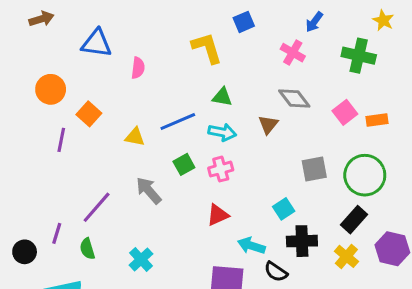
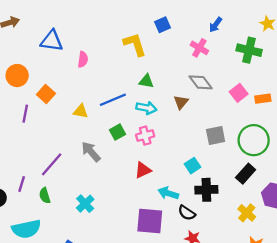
yellow cross: (346, 256) -> (247, 213), moved

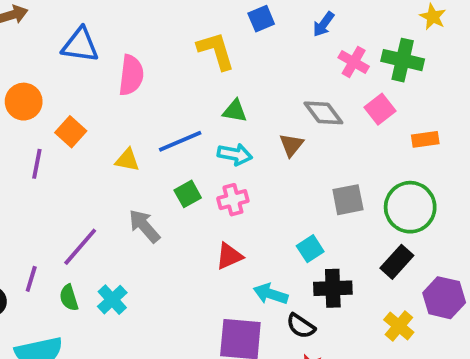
blue arrow: (216, 25) -> (323, 24), moved
pink cross: (199, 48) -> (354, 62), moved
pink semicircle: (83, 59) -> (131, 75), size x1.5
pink square: (239, 93) -> (380, 109), moved
cyan cross: (85, 204) -> (112, 300), moved

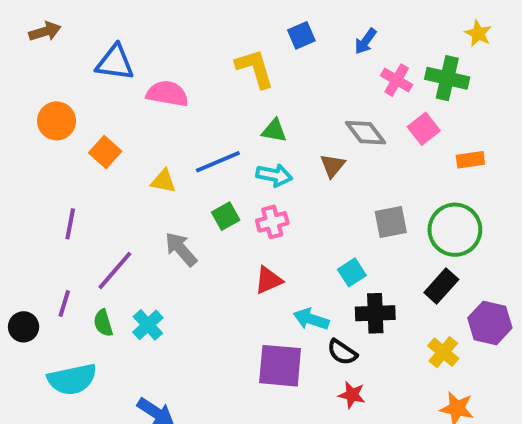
pink semicircle: (131, 75) -> (167, 94), turned -87
purple line: (37, 164) -> (70, 224), moved

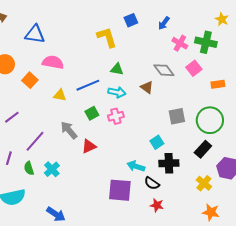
pink semicircle: (167, 94) -> (53, 62), moved
brown triangle: (332, 166) -> (147, 87), turned -32
purple line: (70, 224) -> (12, 117), turned 42
red triangle: (268, 280) -> (89, 146), moved

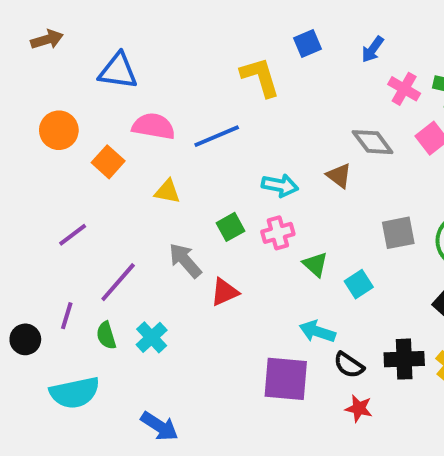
green triangle: (117, 69) -> (315, 264), moved, turned 32
blue line: (88, 85) -> (217, 136), moved
black cross: (169, 163) -> (404, 359), moved

